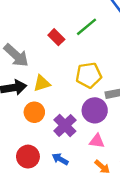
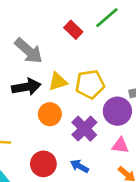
yellow pentagon: (89, 75) -> (90, 84), moved

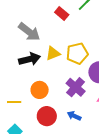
orange circle: (50, 114) -> (40, 90), moved

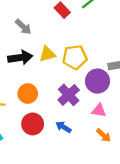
gray arrow: (29, 32) -> (23, 27), size x0.7

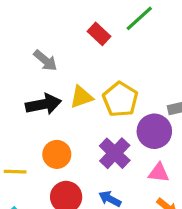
yellow pentagon: (75, 57) -> (120, 99), turned -30

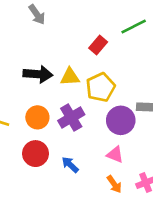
red rectangle: (99, 34) -> (98, 45), moved, turned 72
gray arrow: (45, 60) -> (37, 15), moved
purple cross: (115, 153) -> (71, 118), moved

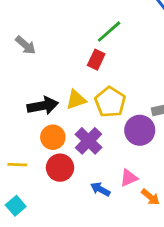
green line: (134, 27) -> (109, 32), moved
orange circle: (37, 117) -> (53, 137), moved
red circle: (36, 154) -> (60, 168), moved
pink triangle: (115, 155) -> (129, 178), moved, turned -30

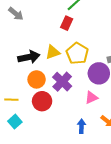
pink triangle: (129, 178) -> (91, 98), moved
blue arrow: (100, 189) -> (81, 126), moved, turned 64
cyan square: (16, 206) -> (15, 122), moved

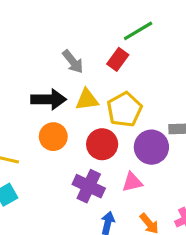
gray arrow: (16, 14) -> (73, 62), moved
purple cross: (62, 82) -> (89, 186), moved, turned -30
red circle: (42, 101) -> (102, 144), moved

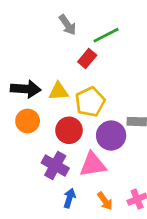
gray arrow: (73, 62) -> (68, 25), moved
pink triangle: (132, 182) -> (93, 164), size x1.5

